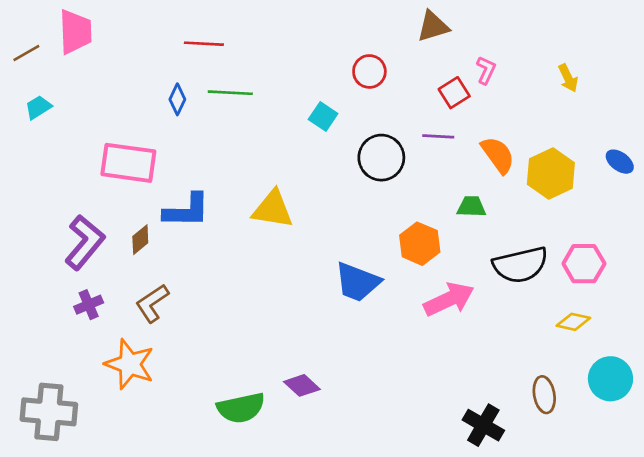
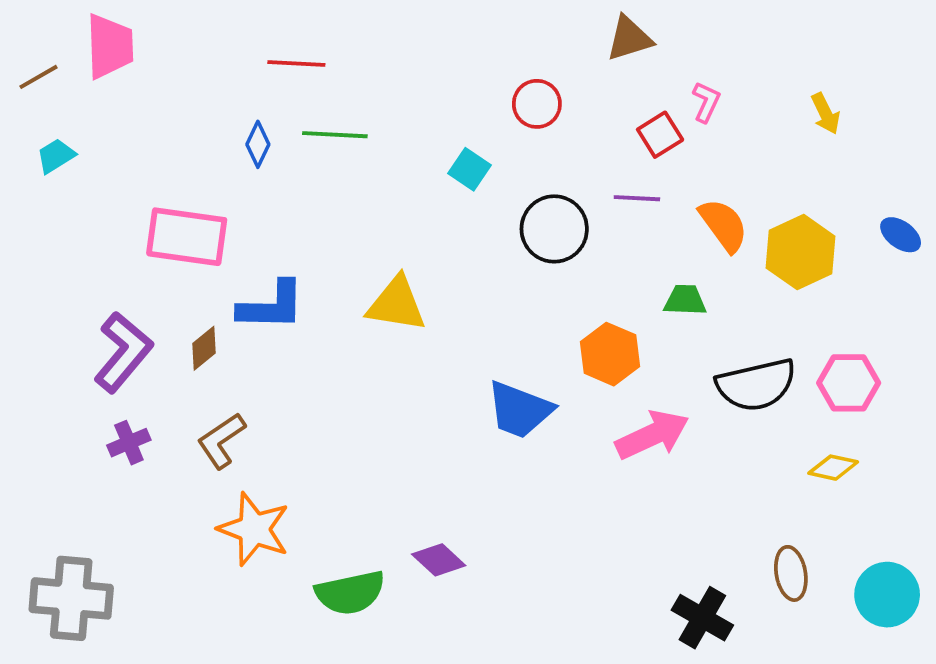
orange star: (130, 364) -> (254, 529), moved
cyan circle: (610, 379) -> (887, 595), moved

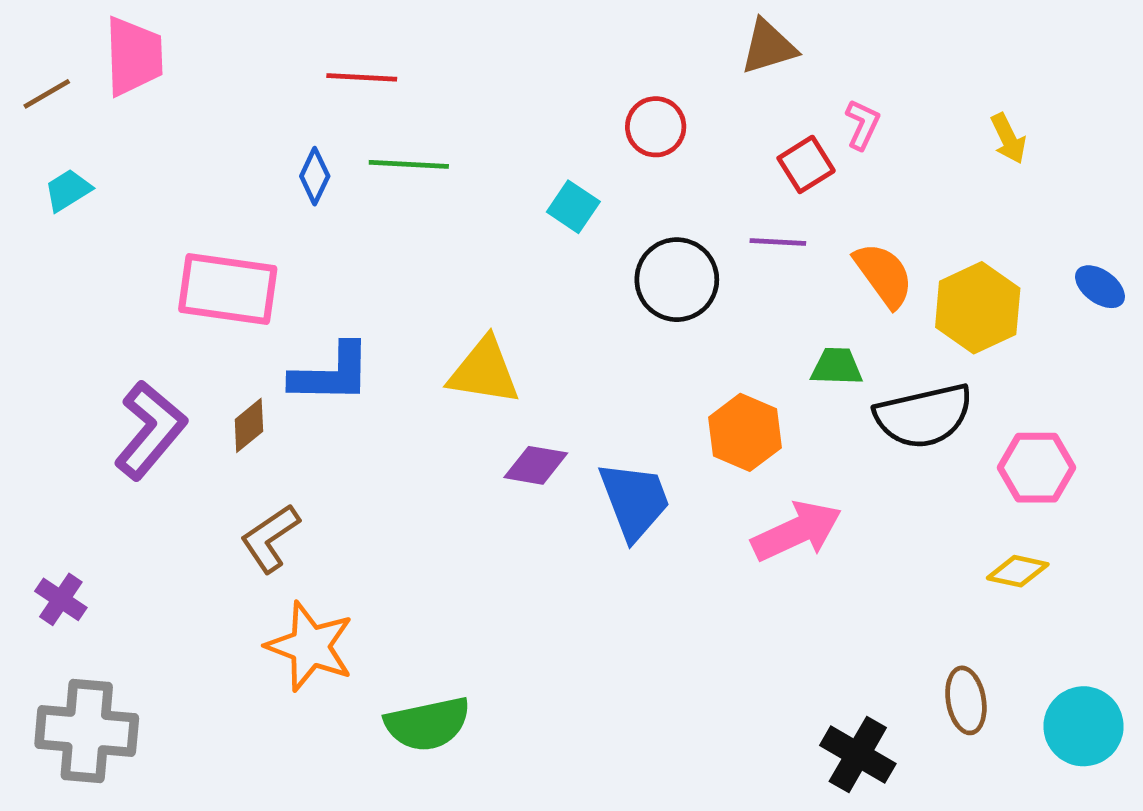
black semicircle: (756, 385) -> (924, 416), moved
blue trapezoid: (520, 410) -> (634, 501), turned -132
purple cross: (129, 443) -> (61, 599), moved, turned -33
purple diamond: (439, 560) -> (536, 465), moved, turned -33

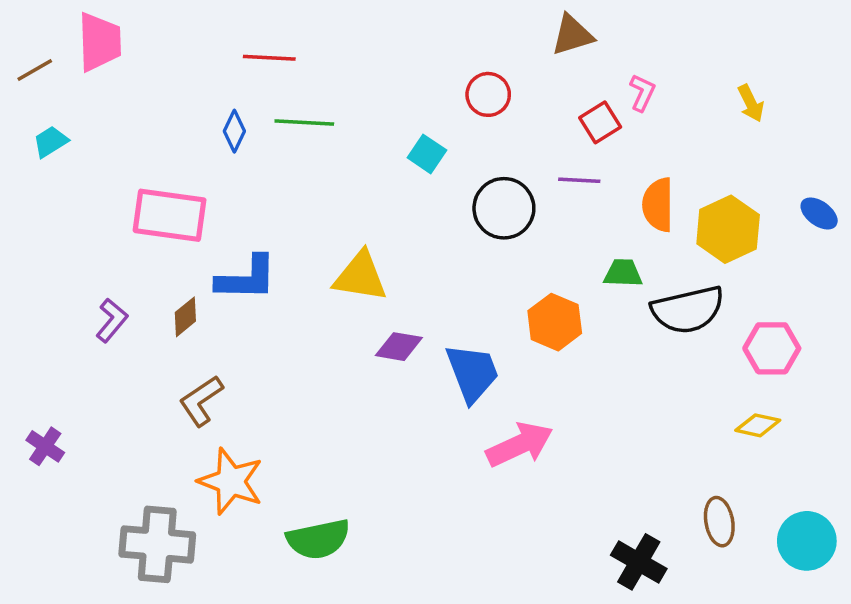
orange semicircle: (884, 275) -> (658, 205), turned -144
purple L-shape: (150, 430) -> (112, 320), size x0.6
pink arrow: (797, 531) -> (520, 445), moved
gray cross: (87, 731) -> (157, 544), moved

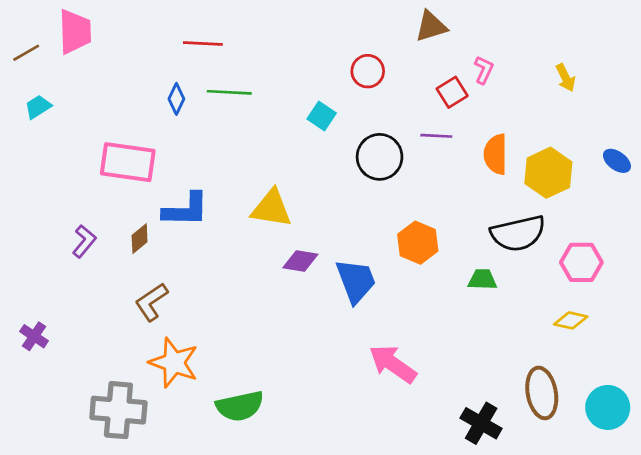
green trapezoid: (623, 273) -> (482, 280), moved
pink arrow: (520, 445) -> (393, 364), moved, turned -120
brown ellipse: (719, 522) -> (542, 393), size x1.4

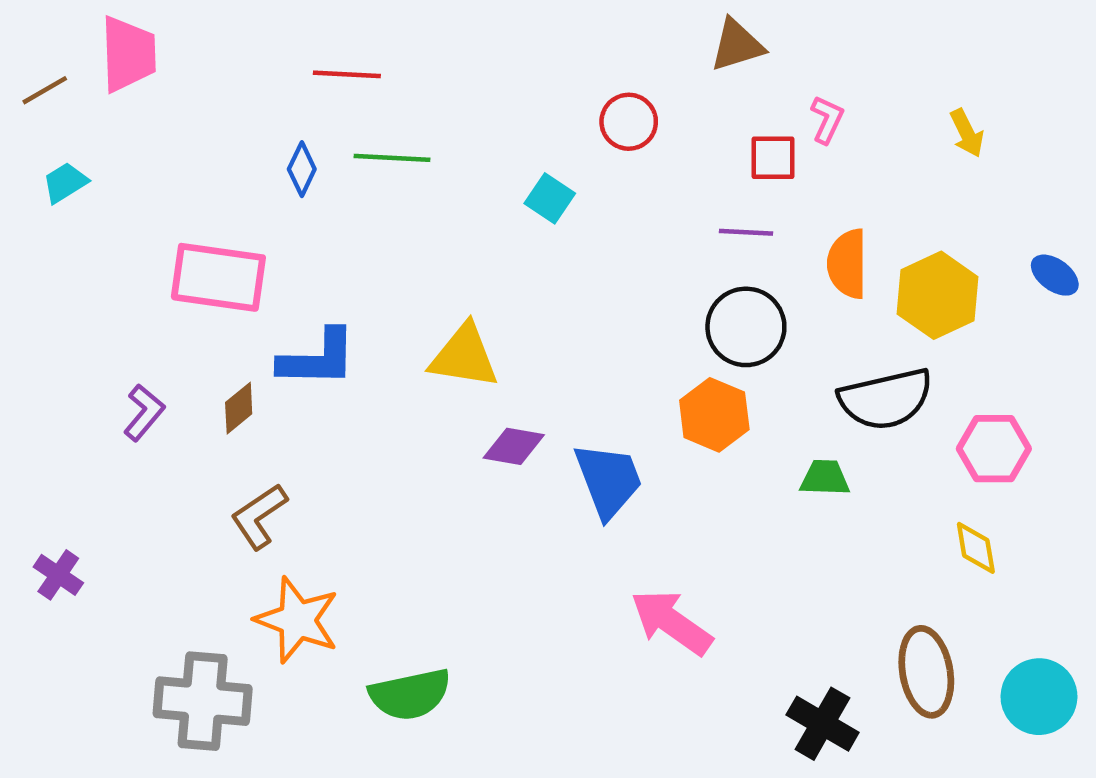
red square: (452, 92) -> (773, 158), turned 32
black circle: (380, 157) -> (746, 327), moved
yellow diamond: (571, 320) -> (976, 548), turned 68

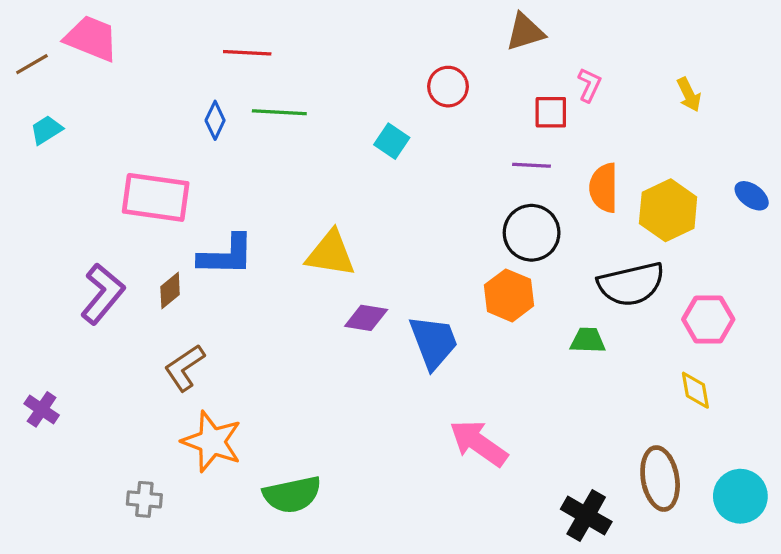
pink trapezoid: (128, 54) -> (91, 38), turned -66
purple L-shape: (144, 413) -> (103, 294), size x1.5
gray cross: (203, 701) -> (144, 499), size x0.5

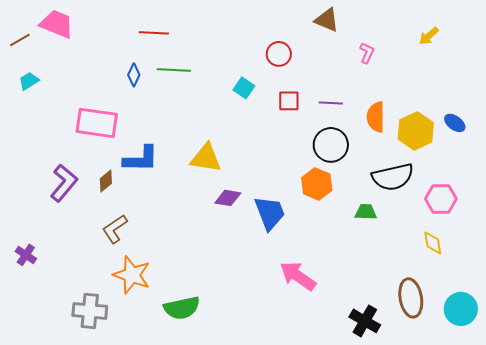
brown triangle: (525, 32) -> (327, 20), turned 40
yellow arrow: (689, 95) -> (429, 36), moved, turned 75
red square: (551, 112) -> (289, 101), moved
blue ellipse: (752, 196) -> (455, 123), moved
gray cross: (144, 499) -> (90, 311), size x1.6

